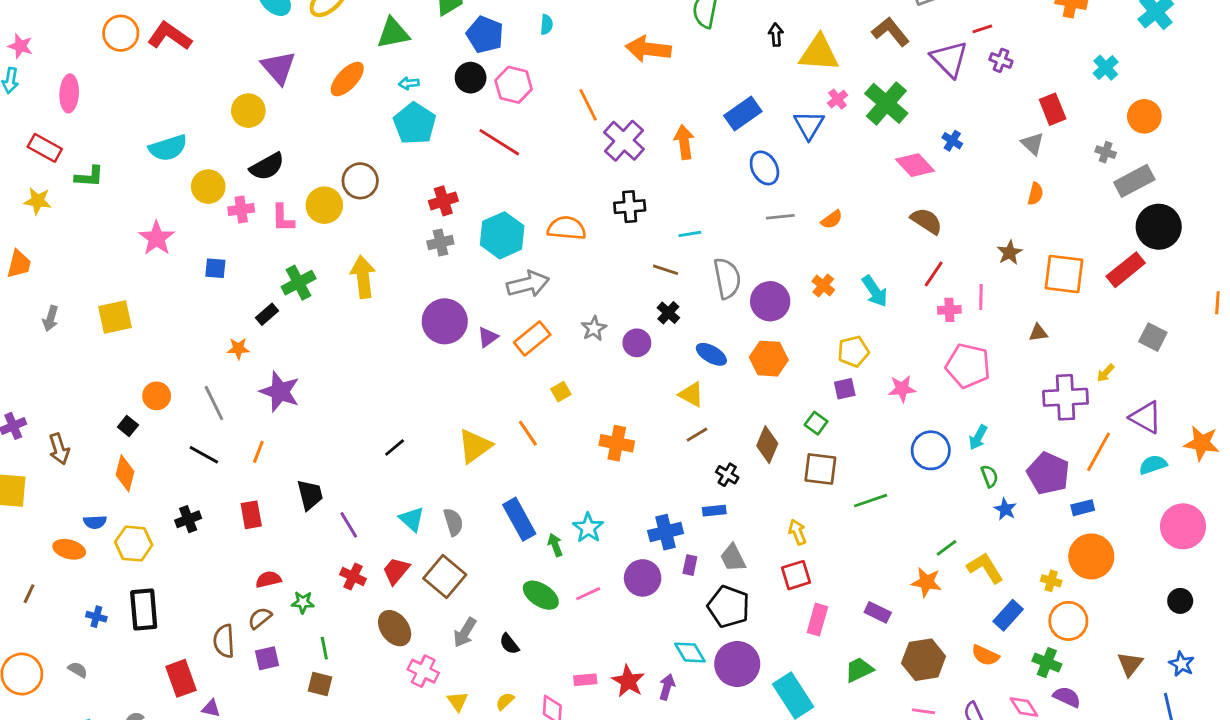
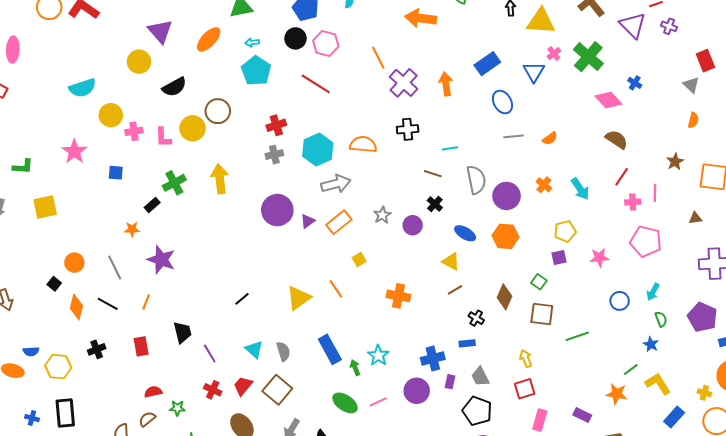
black semicircle: (267, 167) -> (174, 87), moved
green L-shape: (89, 177) -> (23, 167), moved
blue circle: (931, 450) -> (620, 301), size x0.7
orange diamond: (125, 473) -> (76, 307), moved
blue star: (1005, 509) -> (651, 344), moved

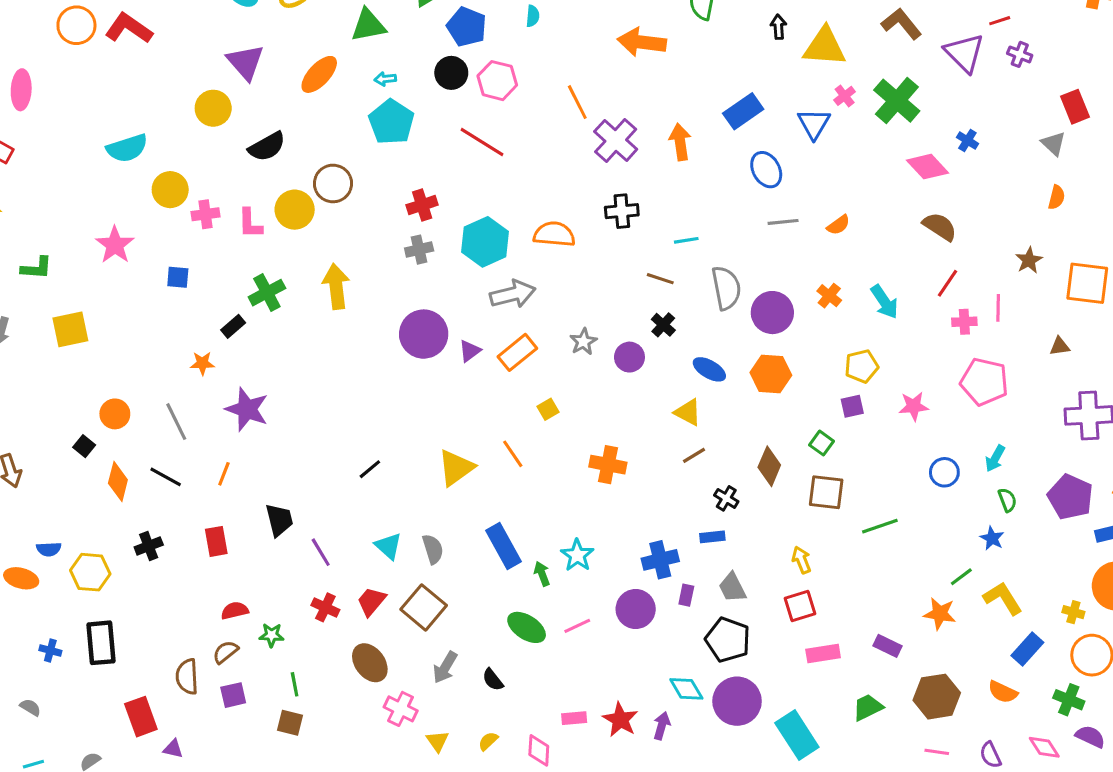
pink rectangle: (540, 420) -> (823, 654), turned 65

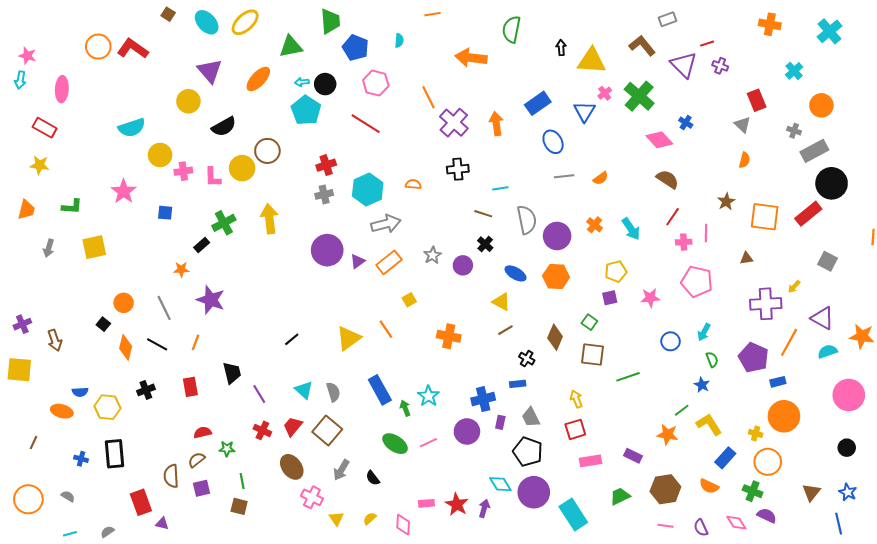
black circle: (451, 73) -> (325, 84), moved
orange semicircle: (554, 234) -> (413, 184), size x0.6

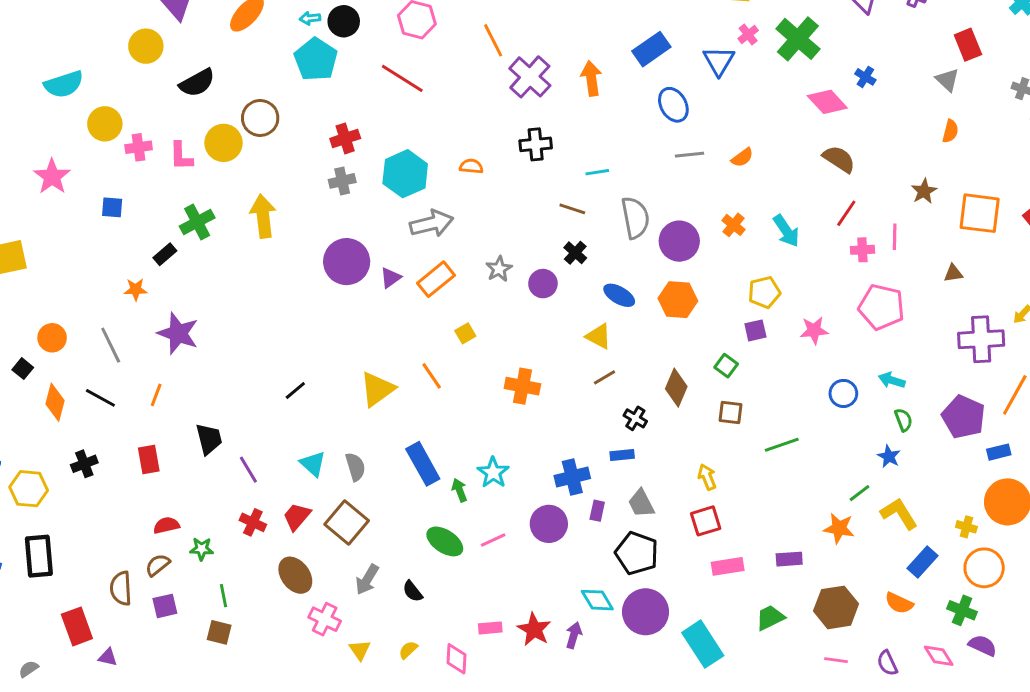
cyan arrow: (704, 332) -> (892, 380), turned 78
brown square: (593, 354) -> (731, 413), size x0.7
purple rectangle: (633, 456) -> (789, 559), turned -30

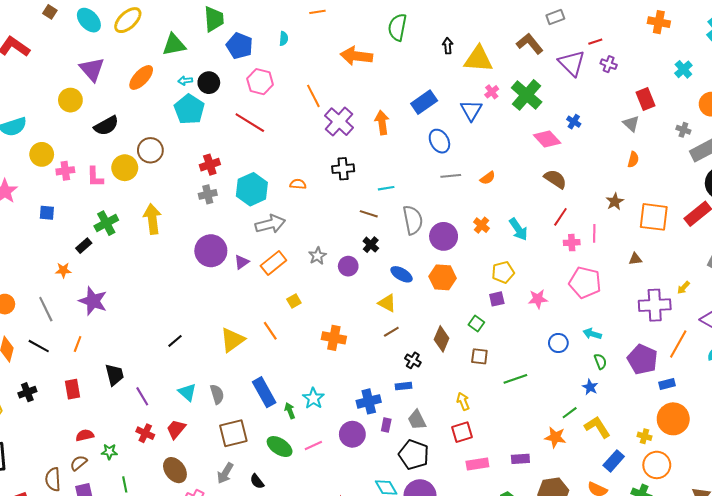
brown square: (347, 522) -> (233, 433), moved, turned 36

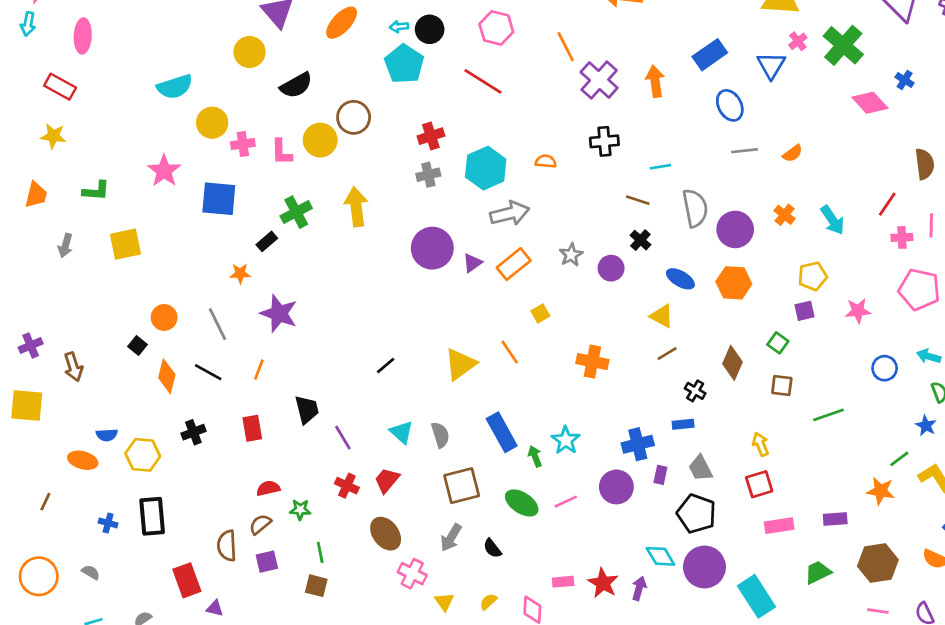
brown semicircle: (555, 179) -> (925, 164), moved, turned 50
blue square: (47, 213) -> (219, 199), size x1.8

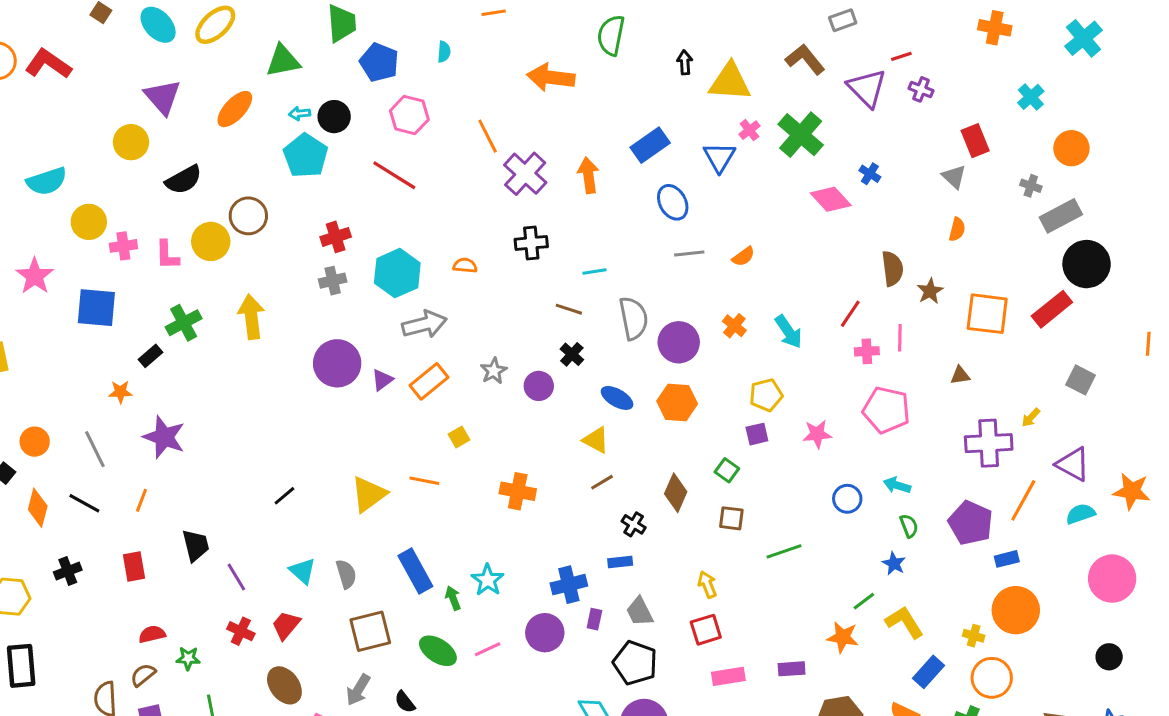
orange line: (510, 352) -> (424, 481), turned -45

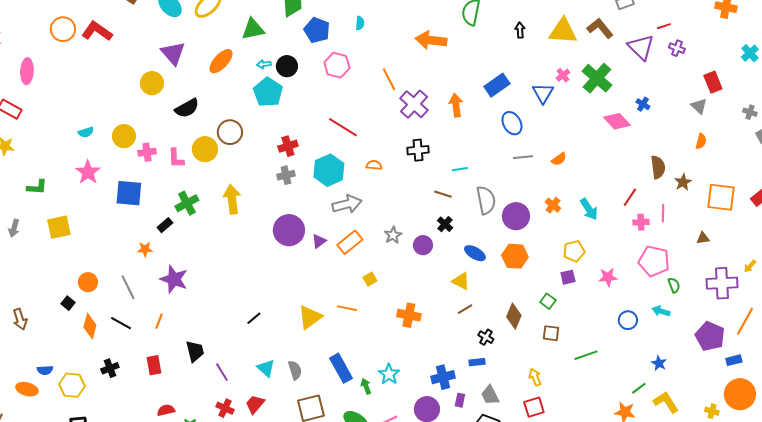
yellow triangle: (730, 82) -> (563, 31), moved
red line: (394, 175) -> (343, 127), moved
cyan semicircle: (47, 181) -> (86, 132), moved, size x0.6
green semicircle: (909, 526) -> (674, 285), moved

